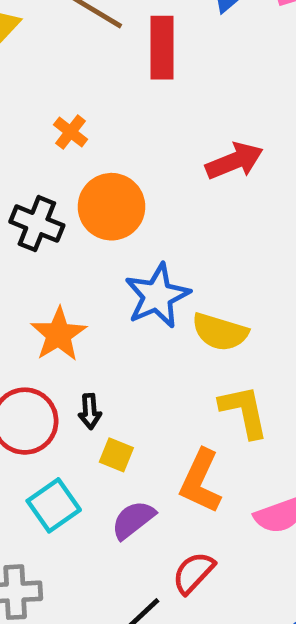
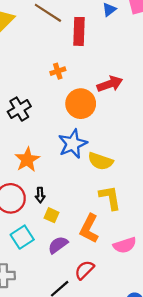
orange cross: (71, 132) -> (58, 71), moved, turned 32
orange circle: (111, 207) -> (81, 104), moved
black cross: (37, 224) -> (19, 109), turned 35

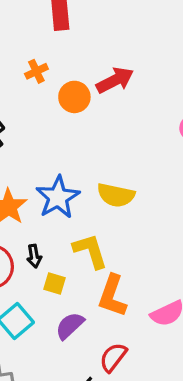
orange circle: (81, 104) -> (74, 97), moved, size x0.7
blue star: (73, 144) -> (58, 197), moved
yellow L-shape: (110, 198) -> (90, 251), moved

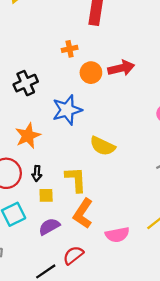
blue star: (58, 197) -> (67, 110), moved
yellow square: (54, 283) -> (46, 195), turned -32

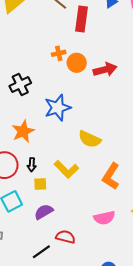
orange circle: (91, 73) -> (77, 63), moved
yellow L-shape: (76, 179) -> (66, 169), turned 140
orange L-shape: (83, 214) -> (111, 176), moved
red semicircle: (73, 255) -> (66, 237), turned 54

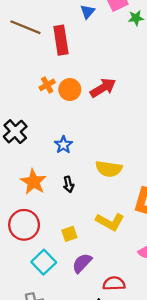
blue star: (58, 108) -> (63, 145), size x0.6
black arrow: (32, 165) -> (68, 184), moved
yellow L-shape: (66, 169) -> (110, 222), moved

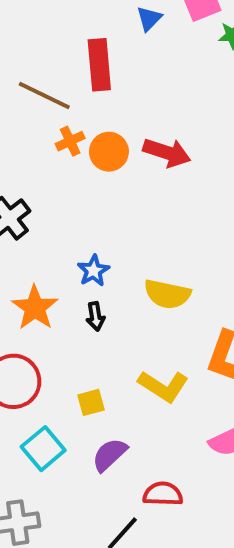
brown line: (25, 27) -> (44, 95), moved
red arrow: (103, 88) -> (167, 153), turned 45
blue star: (63, 145) -> (93, 271), moved

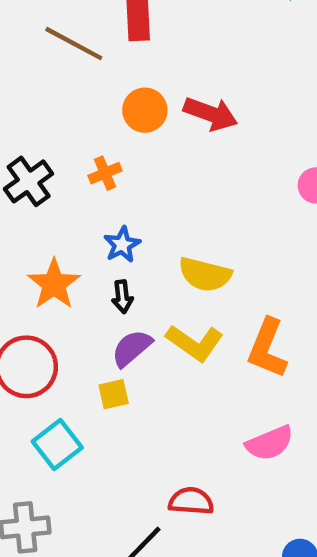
orange cross: (70, 141) -> (105, 173), moved
yellow L-shape: (163, 386) -> (195, 343), moved
purple semicircle: (110, 455) -> (132, 348), moved

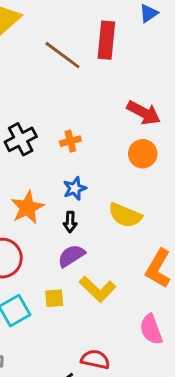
orange circle: (145, 110) -> (143, 154), moved
yellow L-shape: (195, 343) -> (98, 289), moved
yellow square: (114, 394) -> (54, 298), moved
pink semicircle: (270, 443) -> (151, 329), turned 84

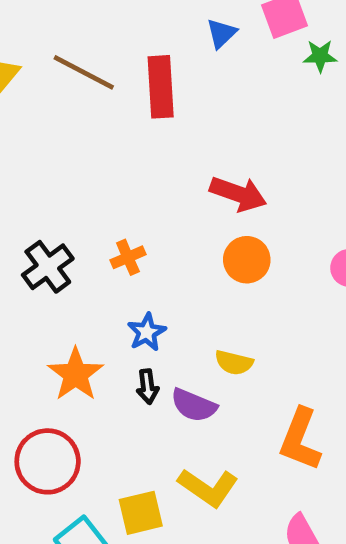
brown line: (62, 55) -> (84, 72), moved
yellow semicircle: (125, 215) -> (234, 363), size x0.7
purple semicircle: (71, 256) -> (194, 405), moved, turned -116
yellow square: (54, 298) -> (141, 513), size x1.4

